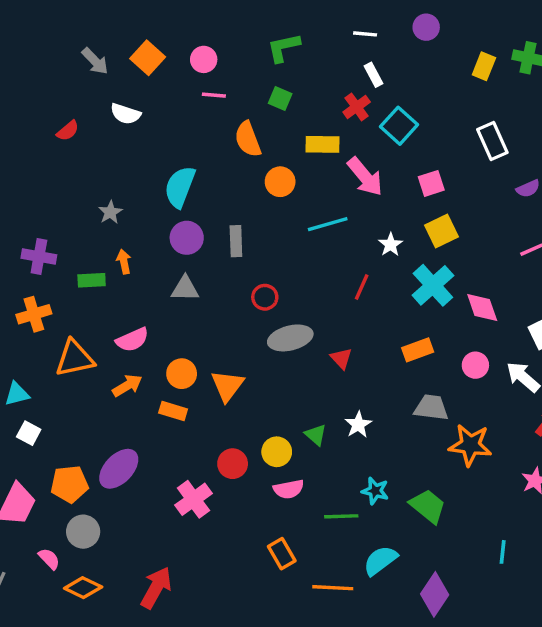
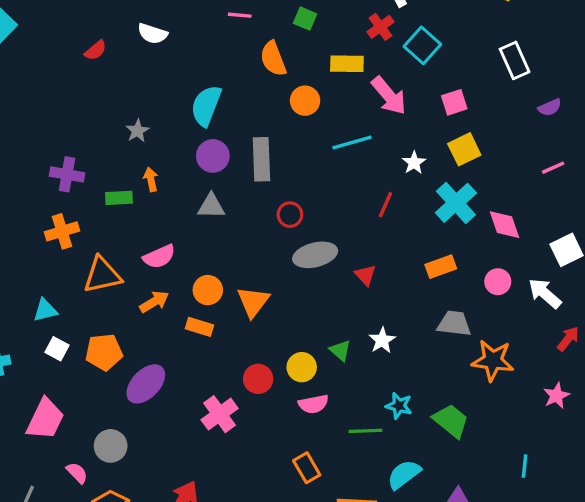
gray rectangle: (236, 241) -> (261, 159), size x1.4
orange pentagon: (70, 484) -> (104, 352), moved

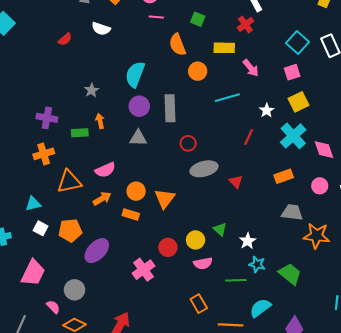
cyan square: (422, 45) -> (297, 42), moved
pink arrow: (389, 96) -> (251, 68), size x0.7
white star: (382, 340) -> (248, 241), moved

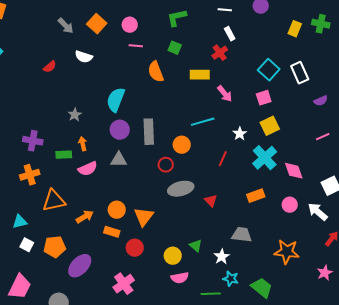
orange circle: (198, 71) -> (182, 145), moved
pink semicircle: (105, 170) -> (88, 169), moved
gray trapezoid: (292, 212) -> (242, 235), moved
red circle: (168, 247) -> (135, 248), moved

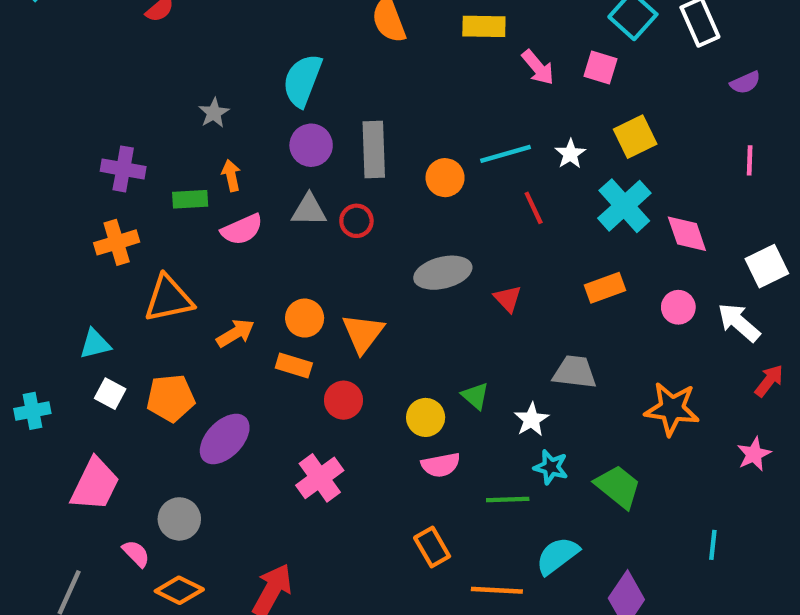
pink square: (264, 98) -> (601, 67), moved, turned 35
cyan line: (203, 122) -> (506, 154), moved
pink line: (323, 137) -> (750, 160), turned -64
red line: (223, 159) -> (534, 208), turned -49
red circle: (166, 165) -> (356, 221), moved

